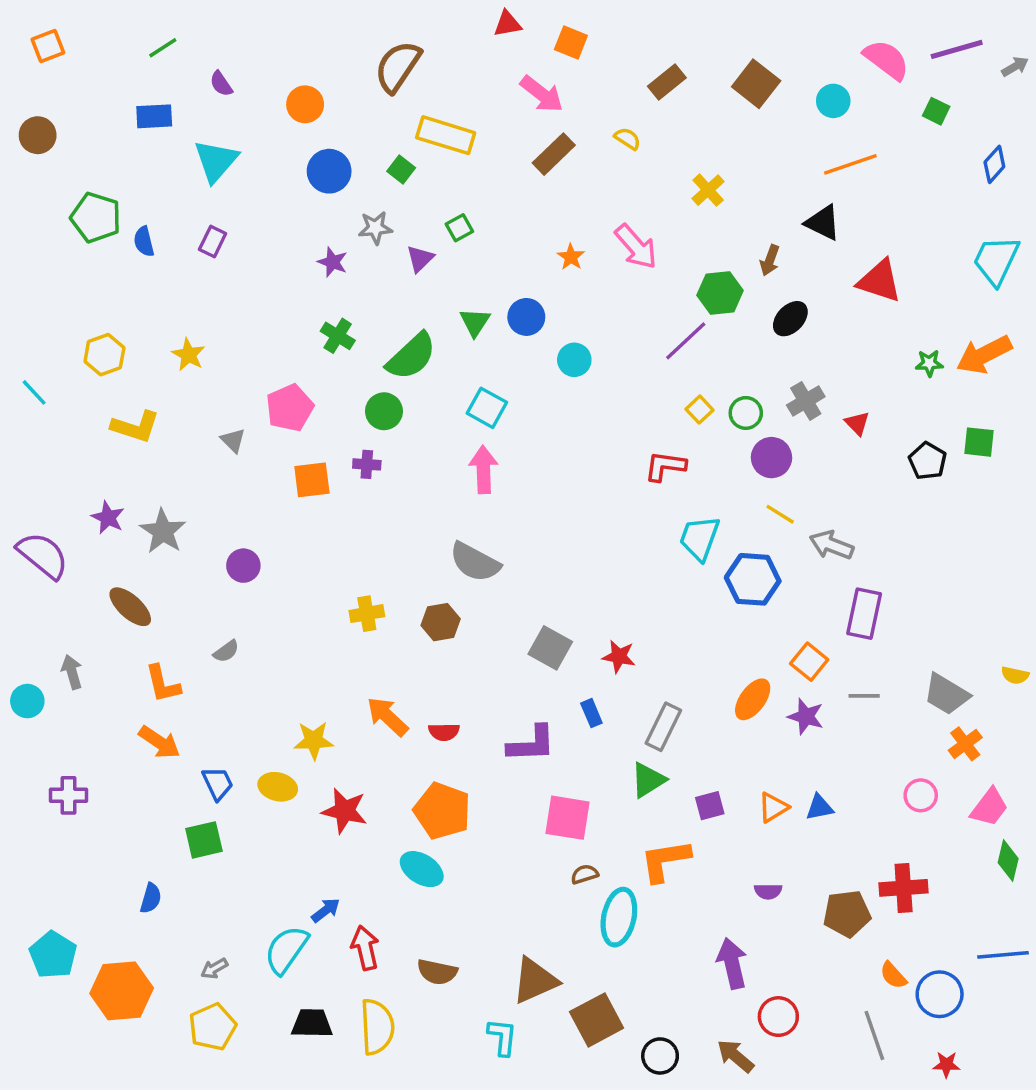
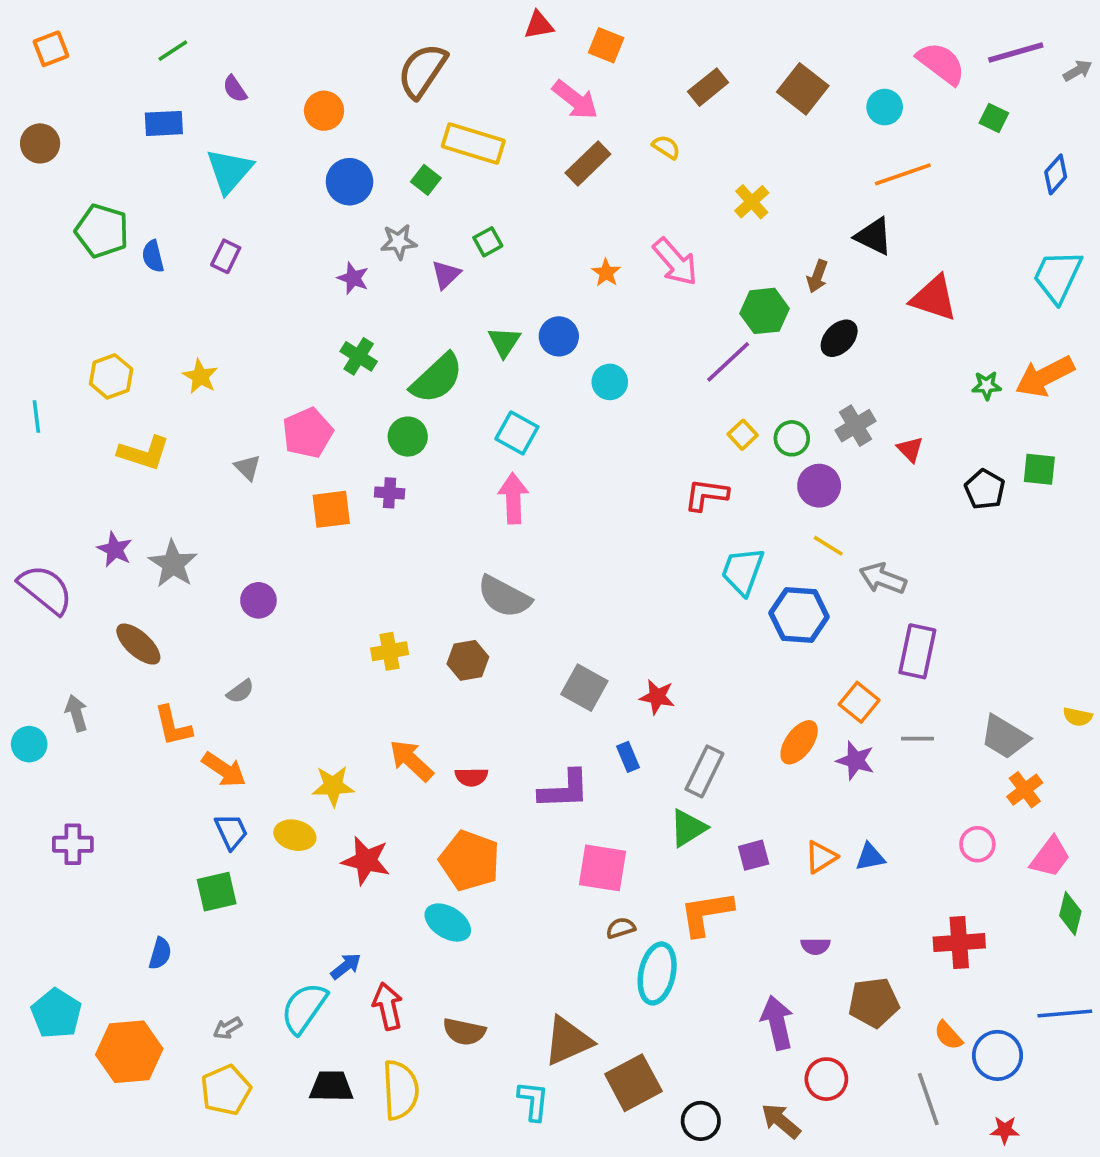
cyan line: (34, 392) -> (36, 417), turned 36
orange arrow: (159, 742) -> (224, 770), moved
brown pentagon: (847, 914) -> (874, 1003), moved

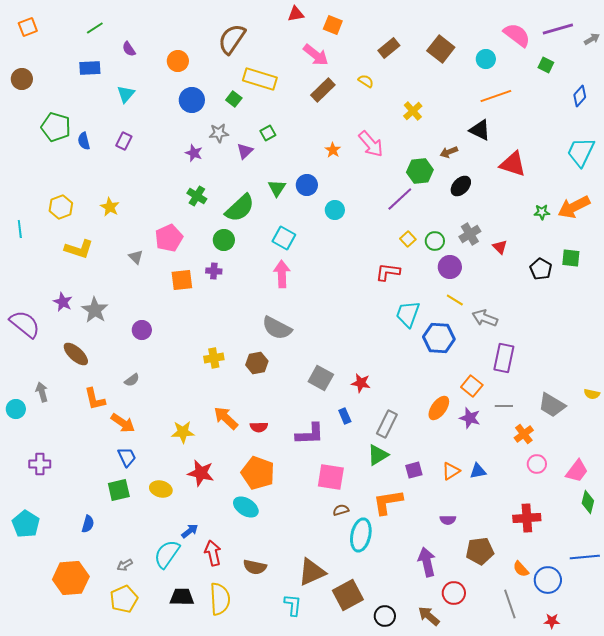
cyan triangle: (229, 171) -> (126, 94), size x0.7
brown arrow: (817, 276) -> (449, 152), turned 48
orange cross: (1025, 790) -> (524, 434), moved
yellow ellipse: (295, 835) -> (161, 489), moved
cyan pentagon: (56, 1014) -> (26, 524), moved

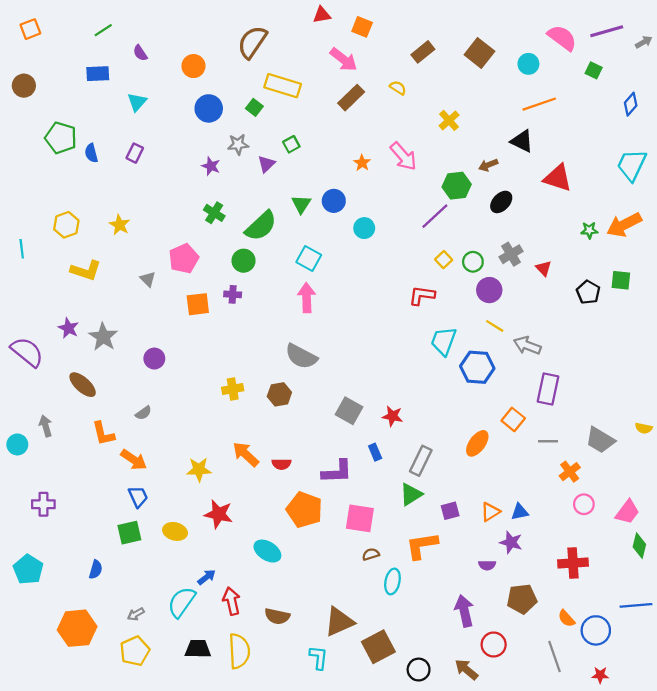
purple star: (470, 418) -> (511, 542), moved
orange pentagon: (258, 473) -> (304, 510), moved
cyan ellipse: (361, 535) -> (392, 581), size x0.7

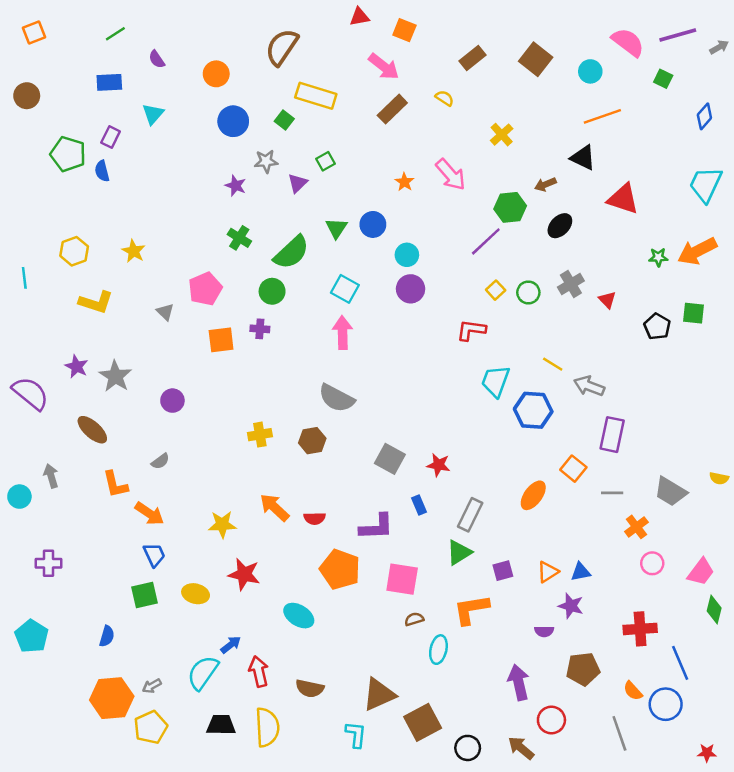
purple rectangle: (135, 153) -> (111, 137), moved
purple circle: (489, 290) -> (411, 289), moved
blue line: (636, 605) -> (680, 663), moved, turned 72
orange hexagon: (77, 628) -> (112, 698), moved
red star: (600, 675) -> (707, 753), moved

